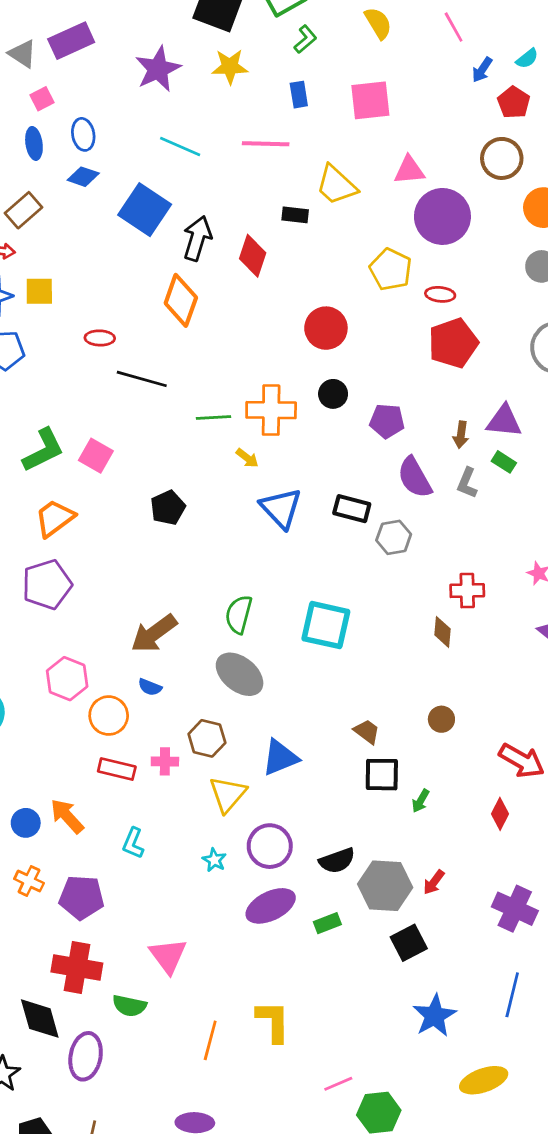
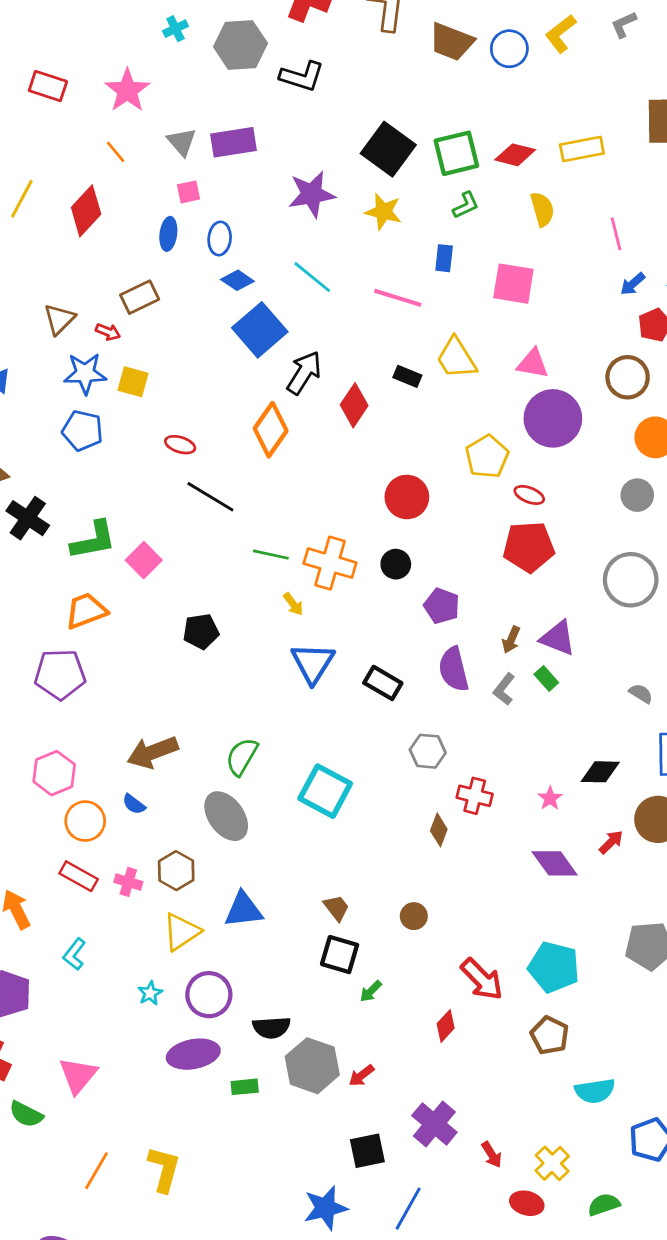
blue diamond: (83, 177) -> (237, 280), moved
gray hexagon: (394, 537) -> (428, 751), moved
black square: (409, 943) -> (367, 1151), moved

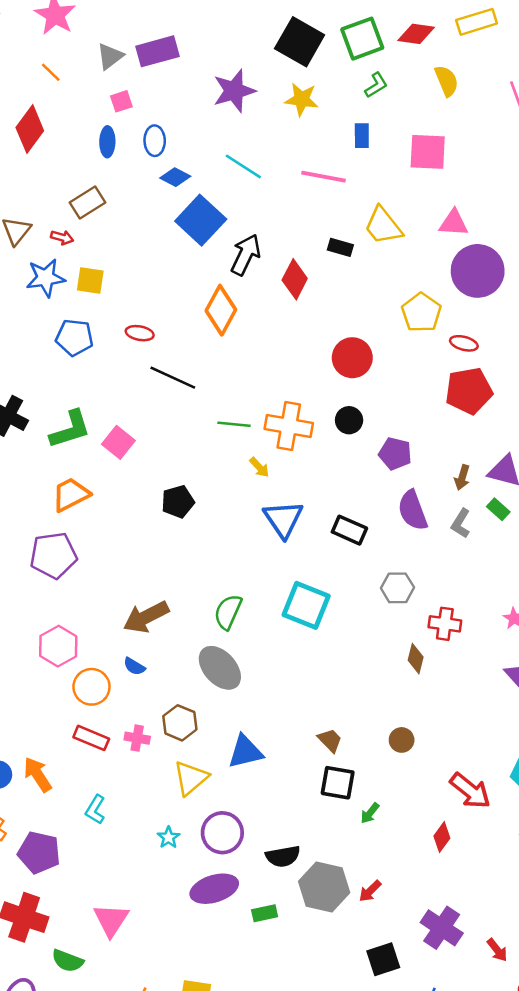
gray triangle: (182, 142) -> (110, 56), turned 40
blue pentagon: (82, 431) -> (74, 337), moved
cyan square: (325, 791) -> (306, 605), moved

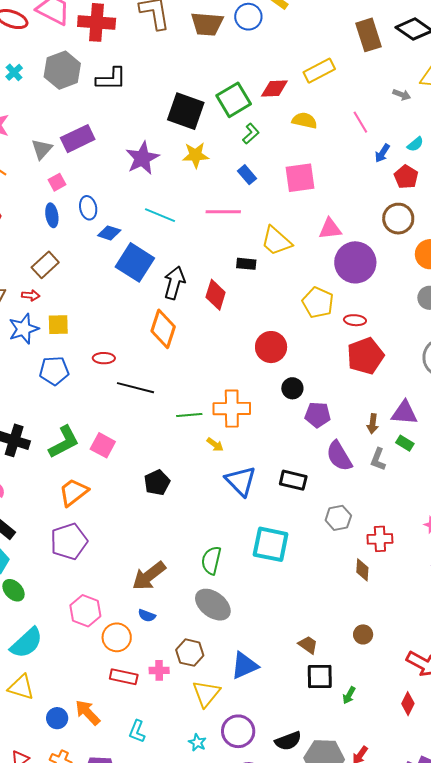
yellow semicircle: (447, 81) -> (305, 120), turned -45
blue rectangle: (362, 136) -> (247, 175), turned -30
black circle: (349, 420) -> (292, 388), moved

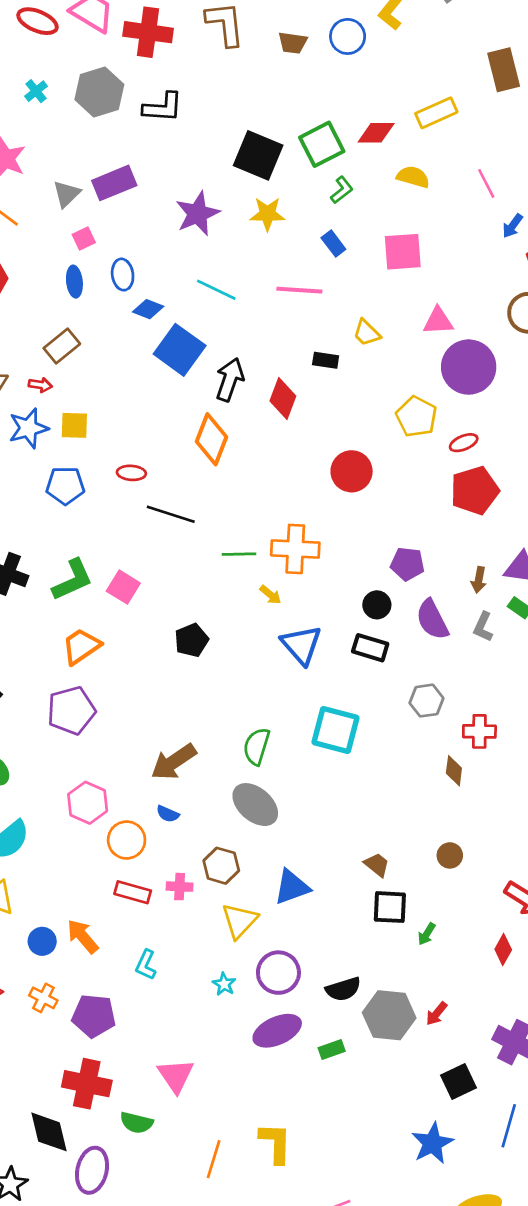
brown trapezoid: (207, 24) -> (293, 43), size x0.7
yellow trapezoid: (276, 241) -> (367, 333), size x0.7
red ellipse: (355, 320) -> (464, 443), turned -30
black circle: (292, 388) -> (377, 605), moved

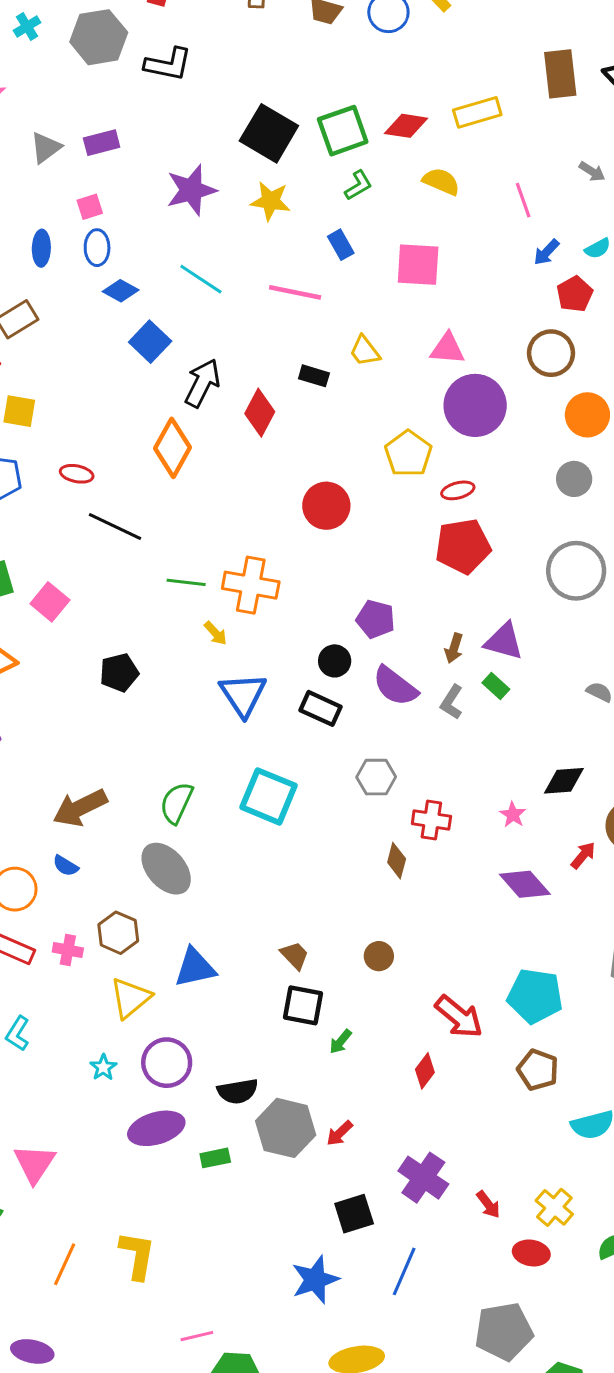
purple rectangle: (114, 183) -> (102, 143), size x0.7
pink square: (84, 239) -> (90, 207), moved
blue square: (180, 350) -> (150, 342), size x0.7
purple semicircle: (432, 620) -> (395, 686), turned -33

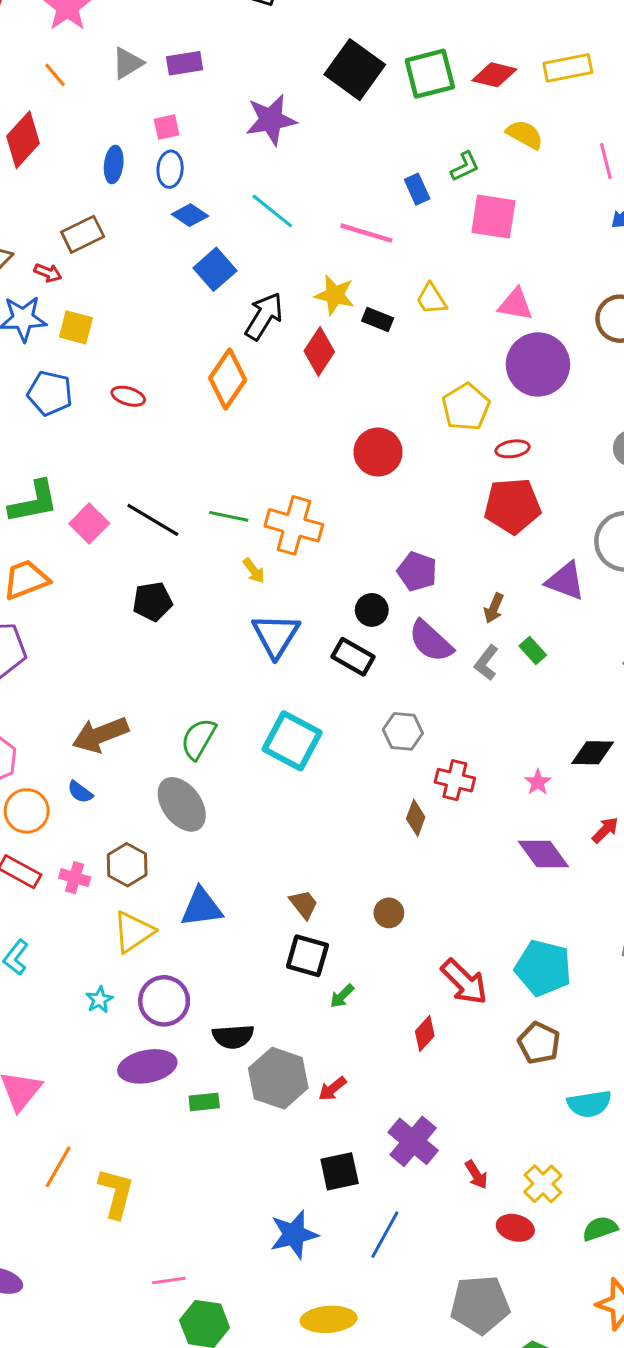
green L-shape: (358, 185) -> (465, 166), moved
yellow star: (270, 201) -> (335, 295), moved
black line: (115, 527) -> (153, 520), moved
purple triangle: (504, 641) -> (565, 581), moved
orange line: (65, 1264) -> (58, 1167), moved

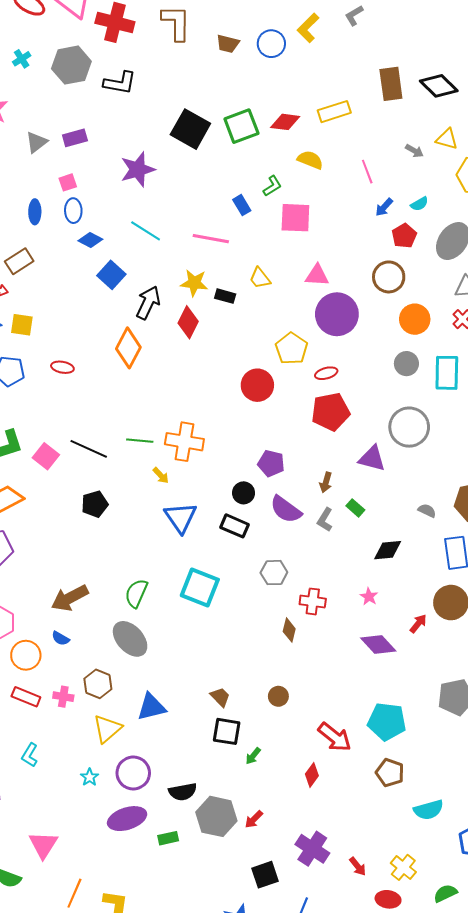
red circle: (378, 452) -> (257, 385), moved
black diamond: (593, 753) -> (388, 550), moved

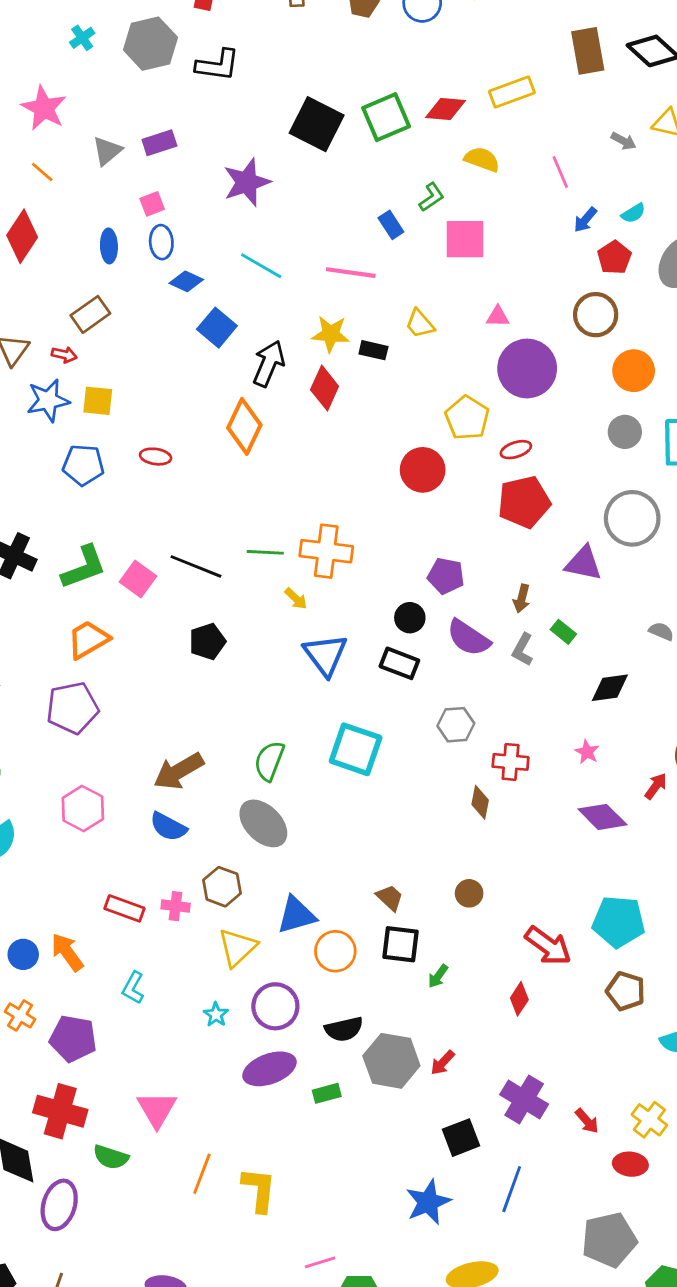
pink triangle: (317, 275) -> (498, 317), size x0.7
blue semicircle: (60, 638) -> (168, 827), size x1.5
orange circle: (26, 655) -> (335, 951), moved

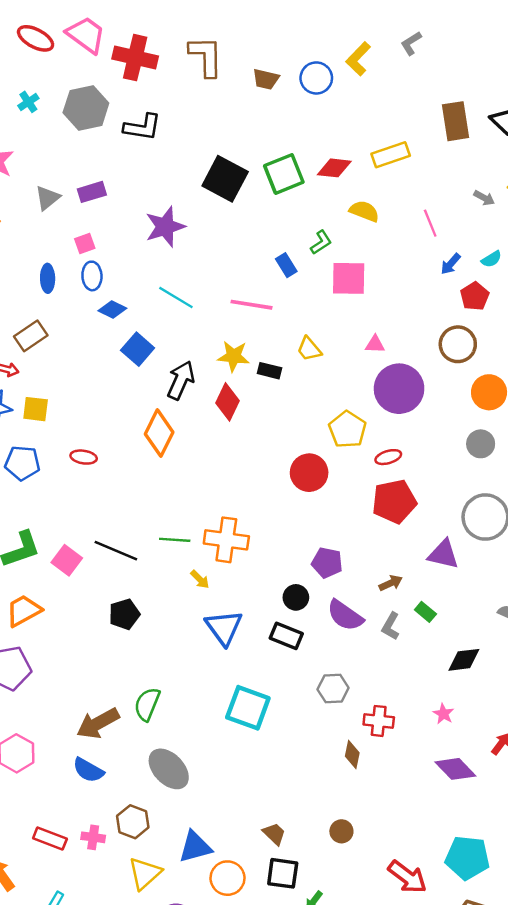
brown arrow: (522, 599) -> (391, 583), turned -130
green semicircle: (269, 761) -> (147, 704), moved

